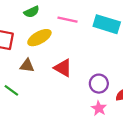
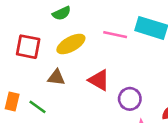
pink line: (67, 20) -> (115, 35), moved
purple circle: (99, 84) -> (130, 99), moved

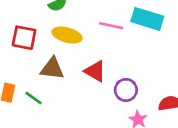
yellow ellipse: (71, 44) -> (67, 35), turned 44
brown triangle: (56, 77) -> (52, 69), size x1.4

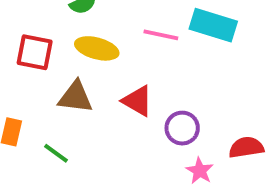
green line: (33, 98) -> (56, 153), moved

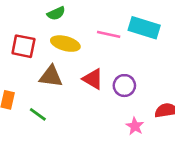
purple circle: (182, 128) -> (124, 86), moved

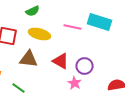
pink star: (135, 126) -> (74, 83), moved

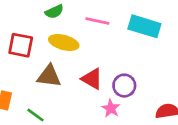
pink line: (72, 27) -> (97, 21), moved

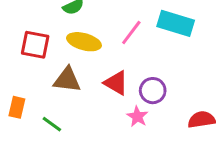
pink line: (97, 21) -> (131, 33), moved, turned -65

